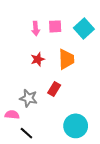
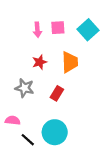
gray star: (28, 98) -> (24, 88), moved
cyan circle: (76, 126) -> (55, 132), moved

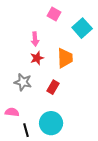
pink square: (58, 28) -> (54, 14), moved, turned 32
pink arrow: (37, 30) -> (35, 39), moved
black line: (28, 140) -> (26, 130), turned 32

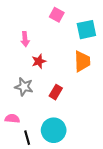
cyan square: (82, 28) -> (86, 30), turned 30
pink arrow: (35, 39) -> (25, 39), moved
orange trapezoid: (65, 58) -> (82, 61), moved

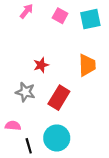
cyan square: (86, 30) -> (90, 19), moved
pink arrow: (25, 39) -> (26, 11), moved, turned -136
red rectangle: (56, 92) -> (59, 98), size x1.5

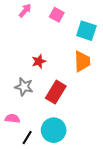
cyan square: (90, 19) -> (86, 31), moved, turned 30
black line: (29, 146) -> (27, 138), turned 48

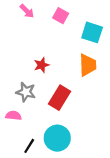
pink arrow: (25, 11) -> (27, 11), turned 96
pink semicircle: (12, 118) -> (13, 116), moved

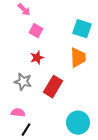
pink square: (61, 16) -> (36, 31), moved
pink semicircle: (13, 116) -> (18, 113), moved
cyan circle: (57, 138) -> (78, 123), moved

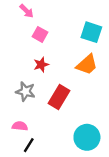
orange trapezoid: (78, 58) -> (87, 65), turned 50

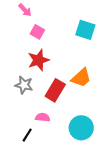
red star: (41, 65) -> (38, 60), size x1.5
orange trapezoid: (87, 65) -> (81, 78), moved
pink semicircle: (20, 126) -> (43, 117), moved

